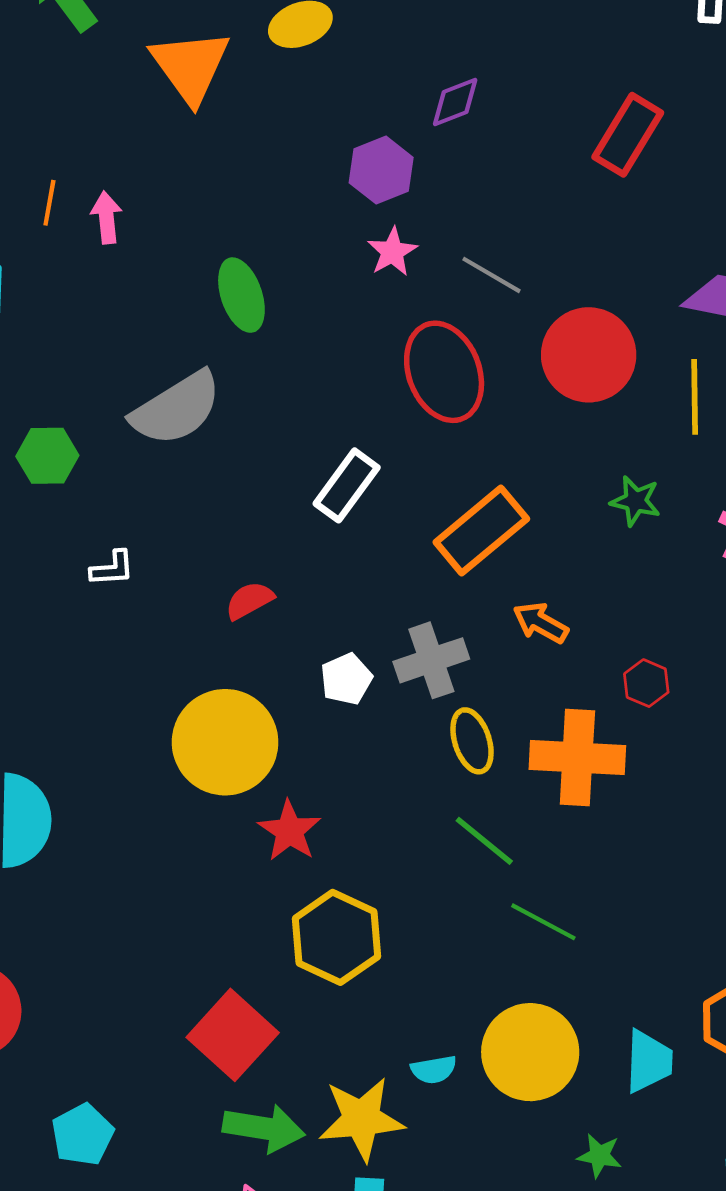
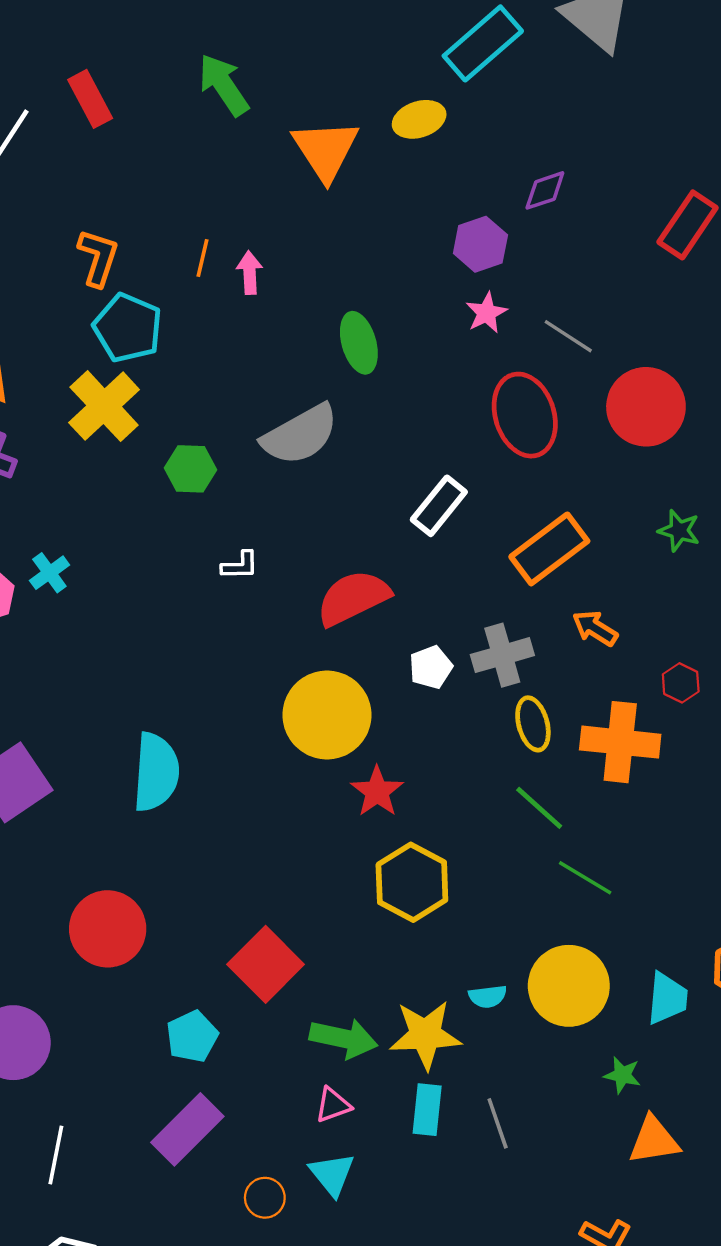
red semicircle: (249, 600) -> (353, 598), size x1.8
red square: (233, 1035) -> (266, 964), moved

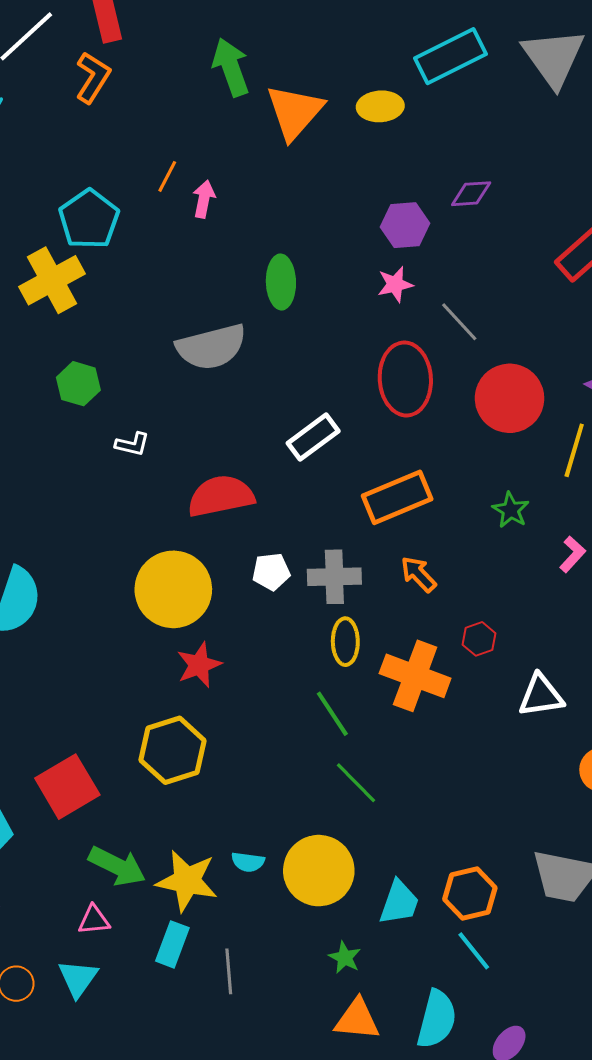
green arrow: (224, 85) -> (231, 67), moved
orange L-shape: (98, 258) -> (93, 77), moved
green hexagon: (191, 469) -> (78, 384), moved
yellow hexagon: (412, 882) -> (172, 750), moved

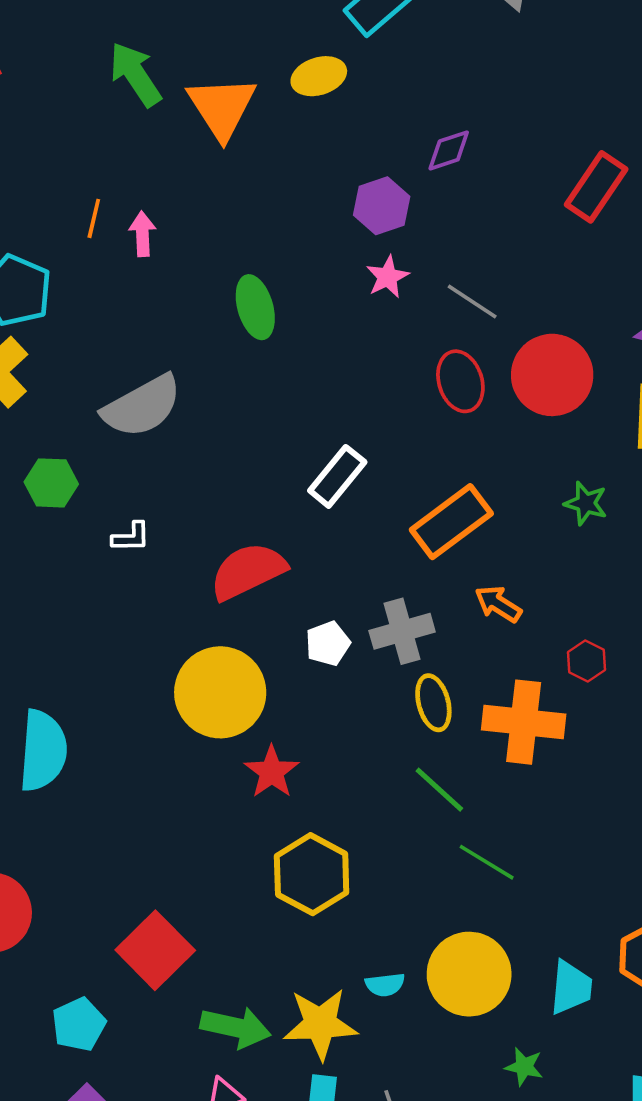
gray semicircle: (211, 347) -> (142, 406), moved
red ellipse: (405, 379) -> (460, 381), moved, size x0.7
yellow hexagon: (172, 750) -> (312, 874), moved

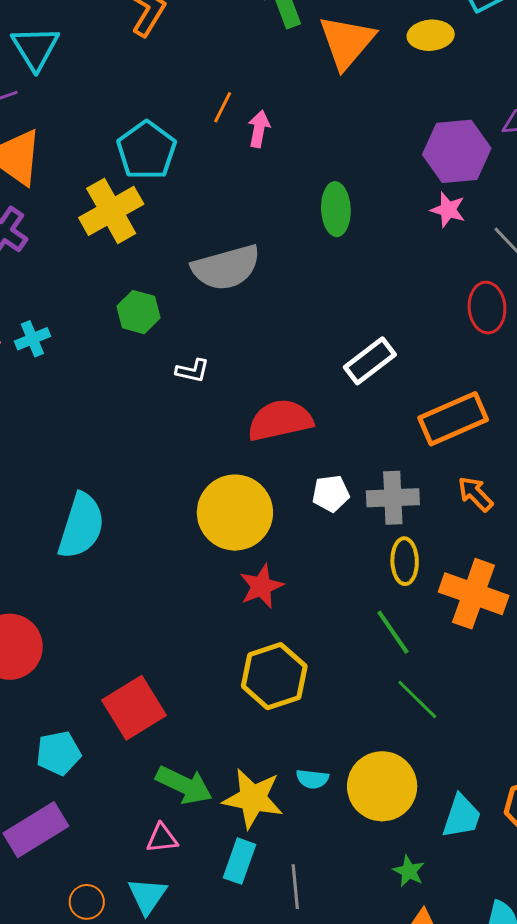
purple hexagon: (382, 206) -> (457, 151), size x1.4
pink star: (387, 277) -> (448, 210), turned 30

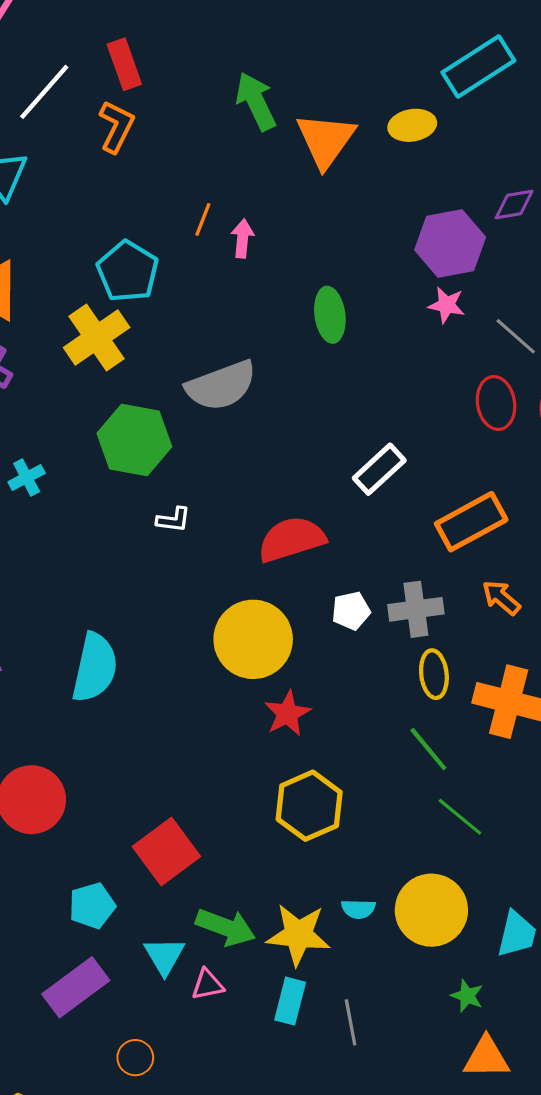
green hexagon: (139, 312) -> (134, 440), size x1.6
white L-shape: (192, 371) -> (174, 520), moved
cyan triangle: (147, 896) -> (164, 956), moved

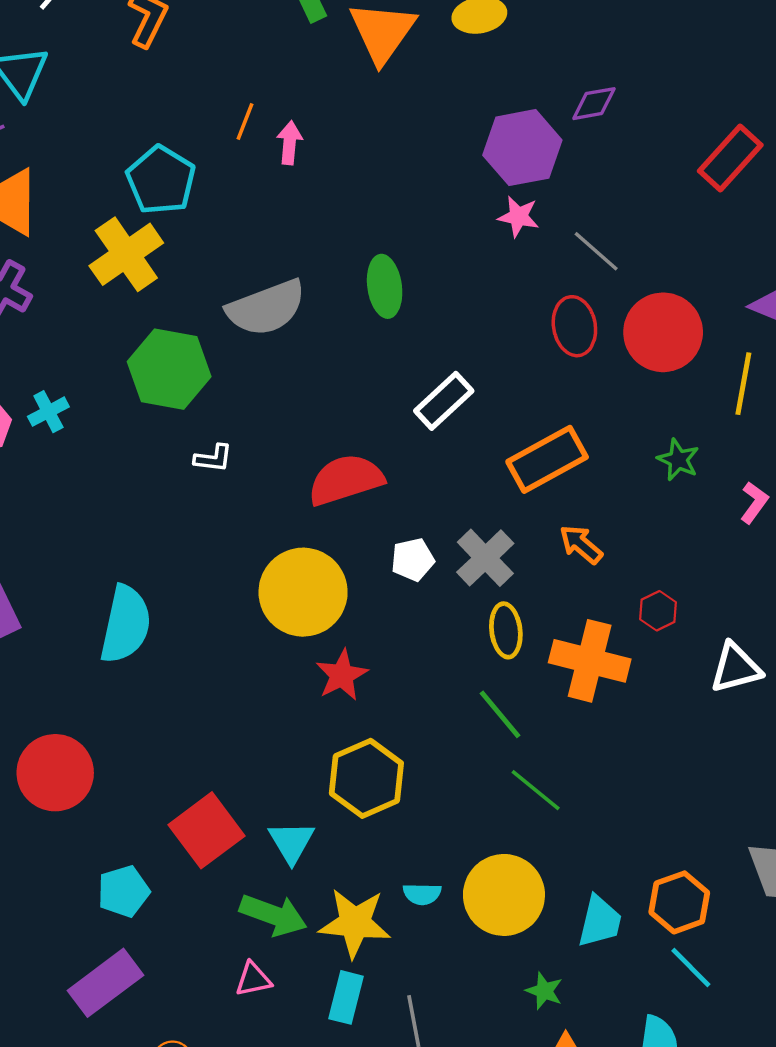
green ellipse: (330, 315) -> (385, 286), moved
gray cross: (416, 609) -> (485, 558), turned -36
cyan triangle: (164, 956) -> (291, 842), moved

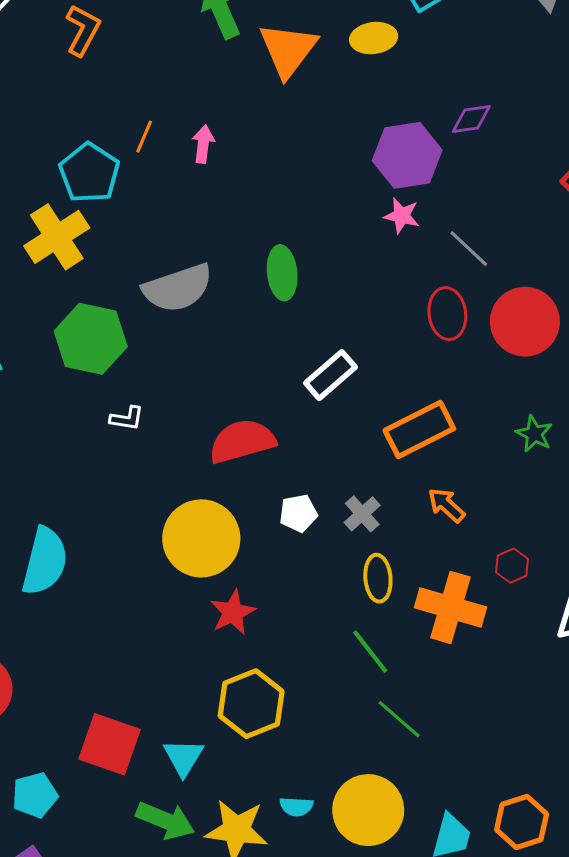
orange line: (245, 122) -> (144, 137), moved
gray cross: (485, 558) -> (362, 514), size x0.7
red square: (207, 830) -> (109, 744), turned -36

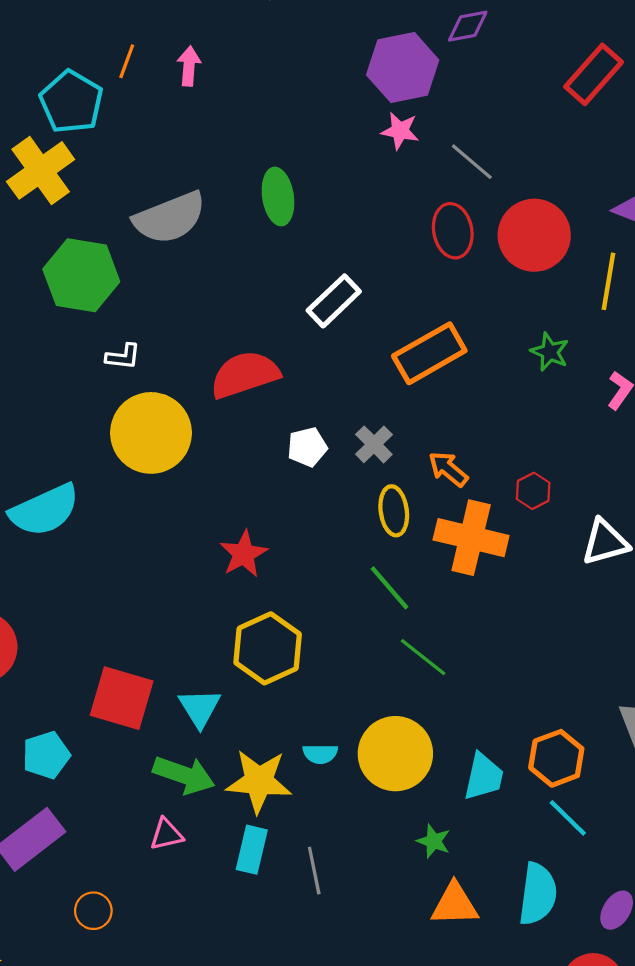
orange arrow: (446, 505) -> (448, 469), moved
yellow circle: (201, 538) -> (151, 433), moved
cyan semicircle: (45, 561) -> (45, 510), turned 54

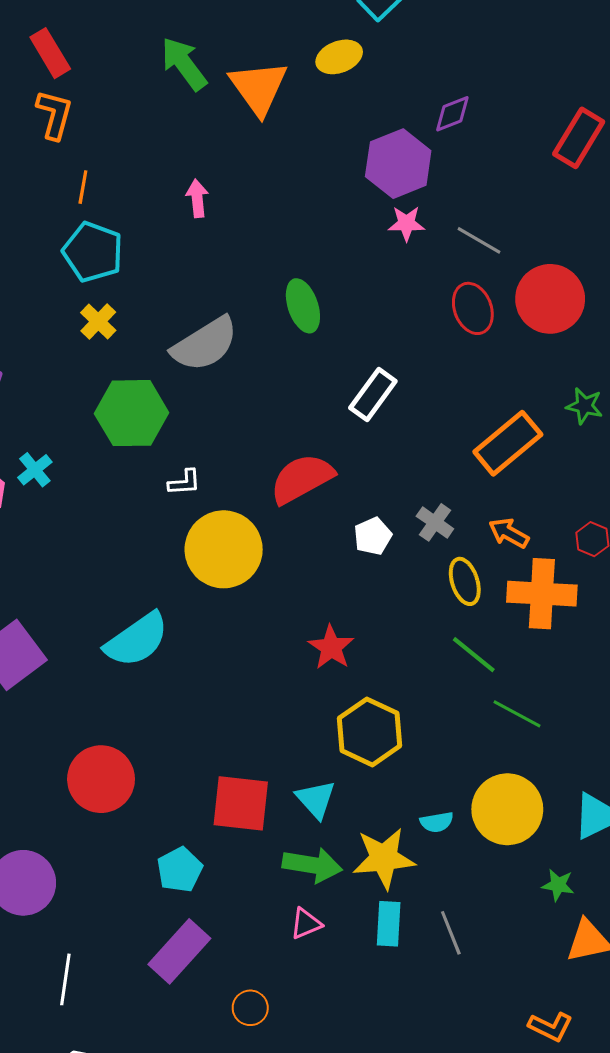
orange line: (127, 61) -> (83, 187), moved
yellow cross: (41, 170) -> (98, 321), moved, size x0.6
orange rectangle: (429, 353) -> (508, 443), moved

